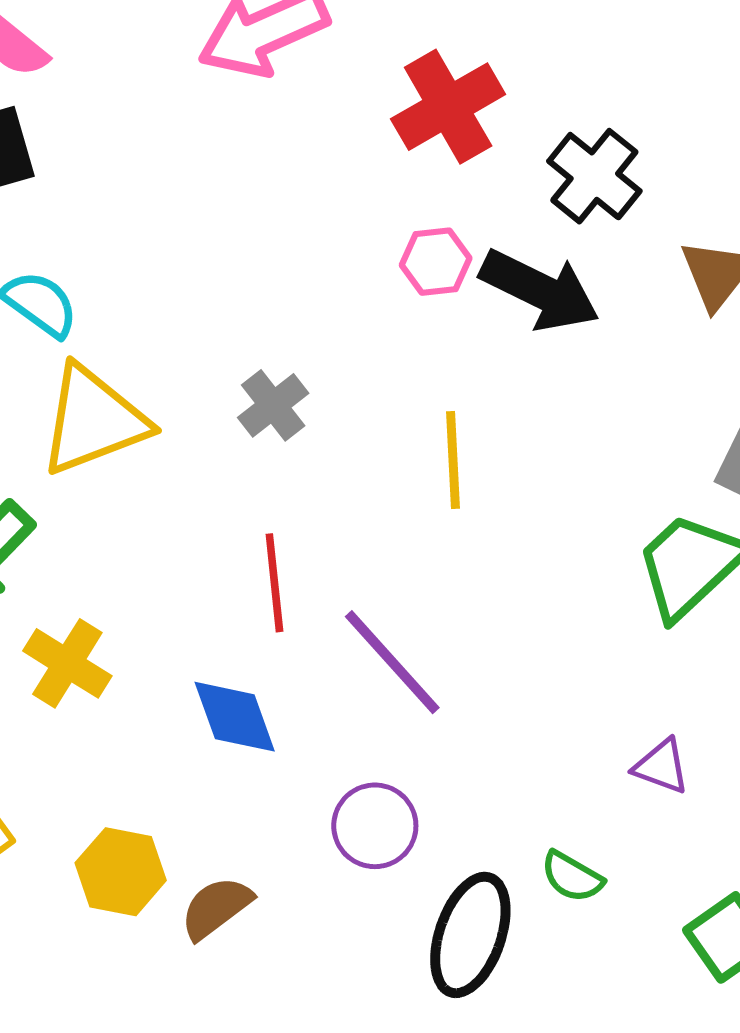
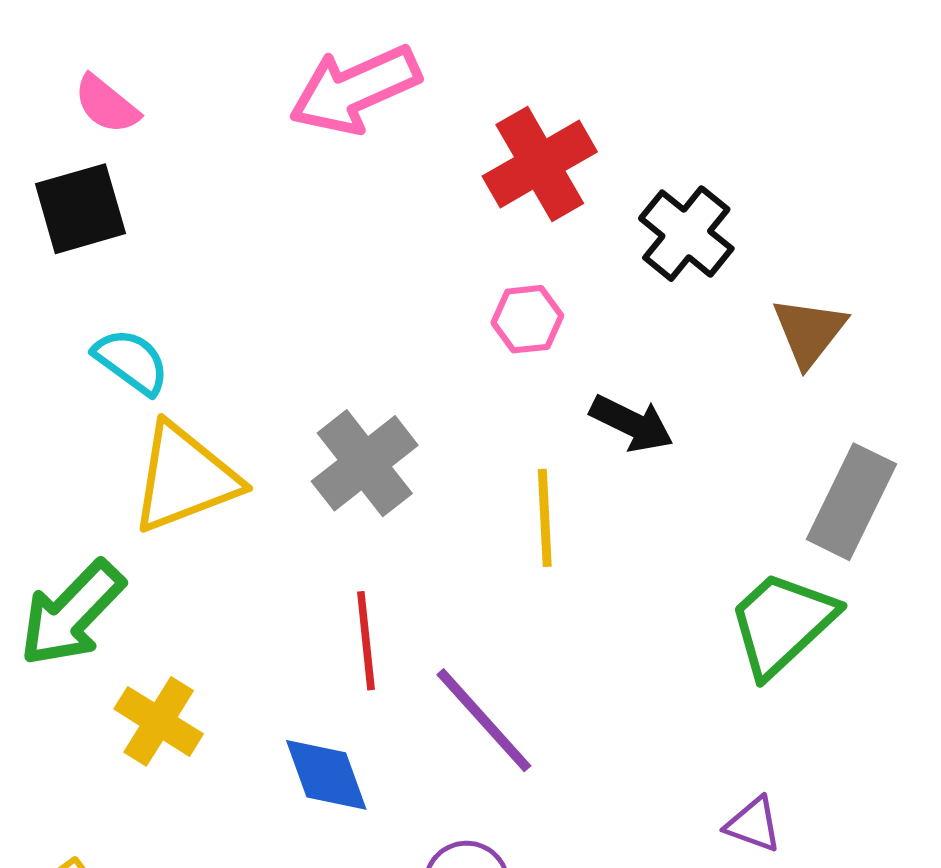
black arrow: (540, 290) -> (632, 423), moved, size x0.7
gray cross: (273, 405) -> (365, 463), size x1.5

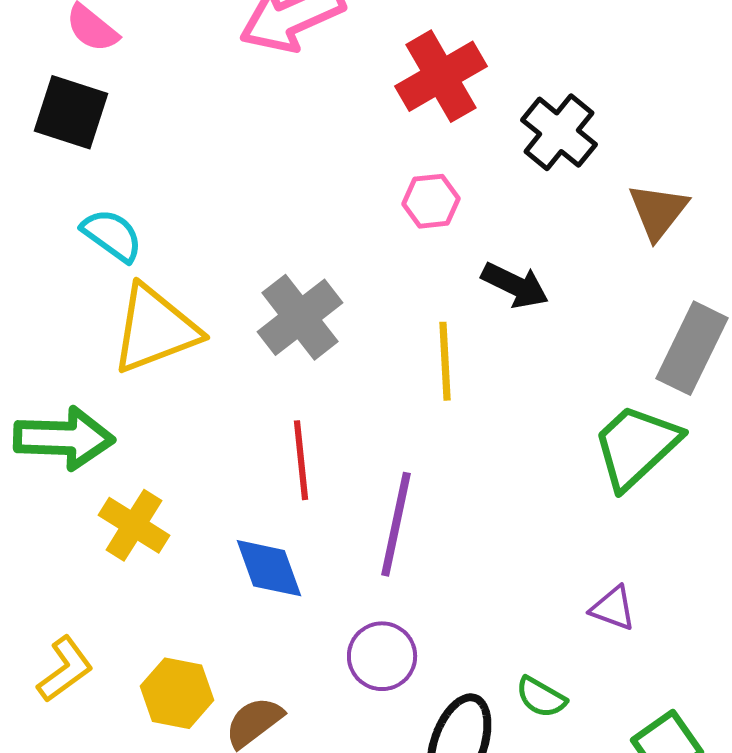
black square: (80, 209) -> (71, 112), turned 34
green arrow: (72, 613) -> (64, 438), turned -132
purple line: (484, 720) -> (396, 524), turned 54

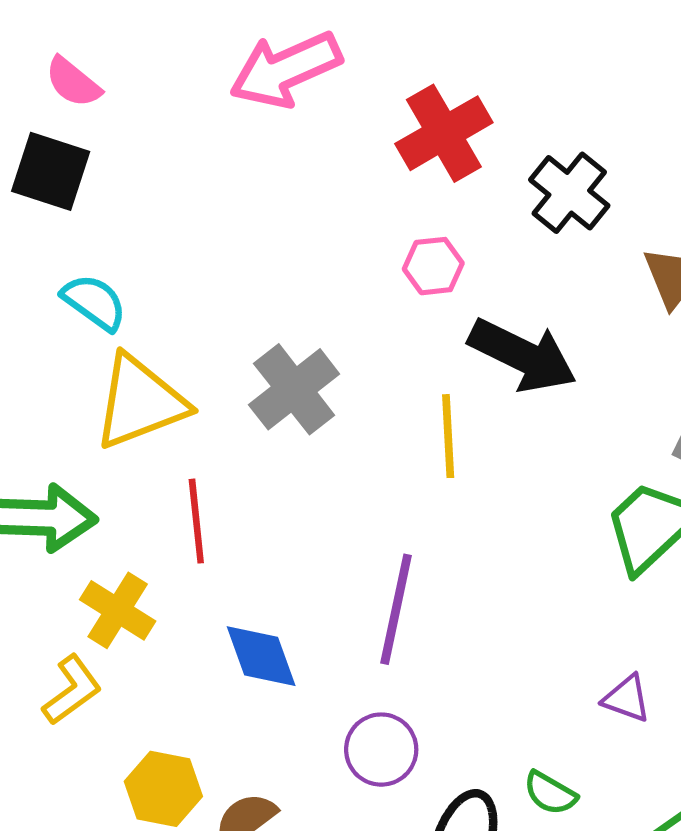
black arrow: (515, 285) -> (523, 355), size x1.5
red line: (301, 460) -> (196, 521), moved
yellow L-shape: (65, 669) -> (72, 690), moved

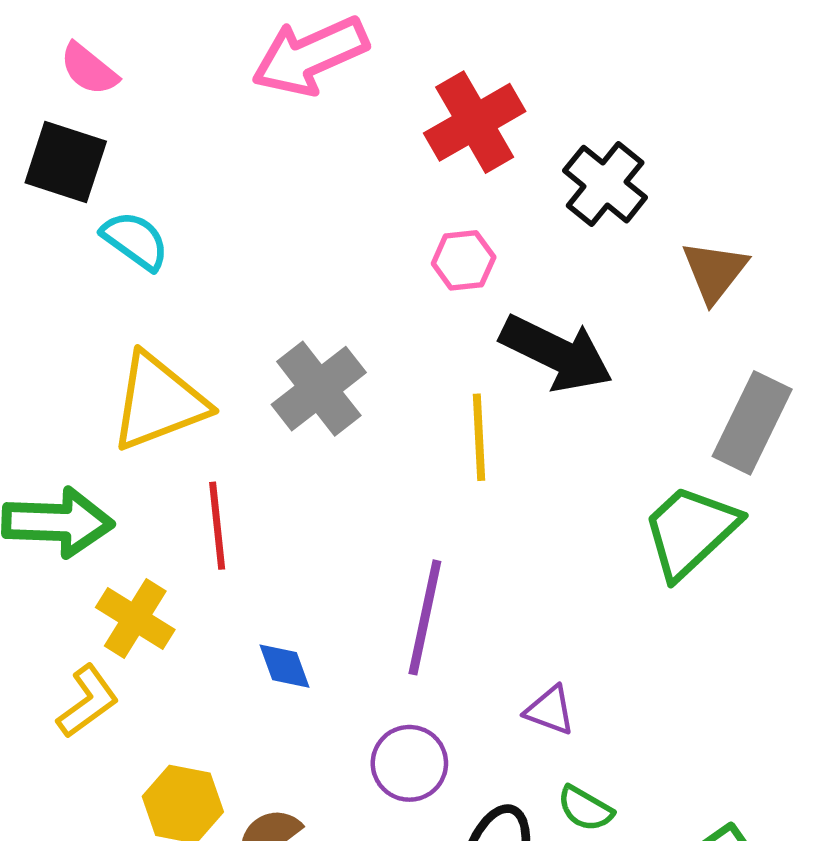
cyan semicircle: (94, 302) -> (135, 240), moved
blue diamond: (261, 656) -> (285, 666), size x0.7
purple triangle: (627, 699) -> (550, 710), moved

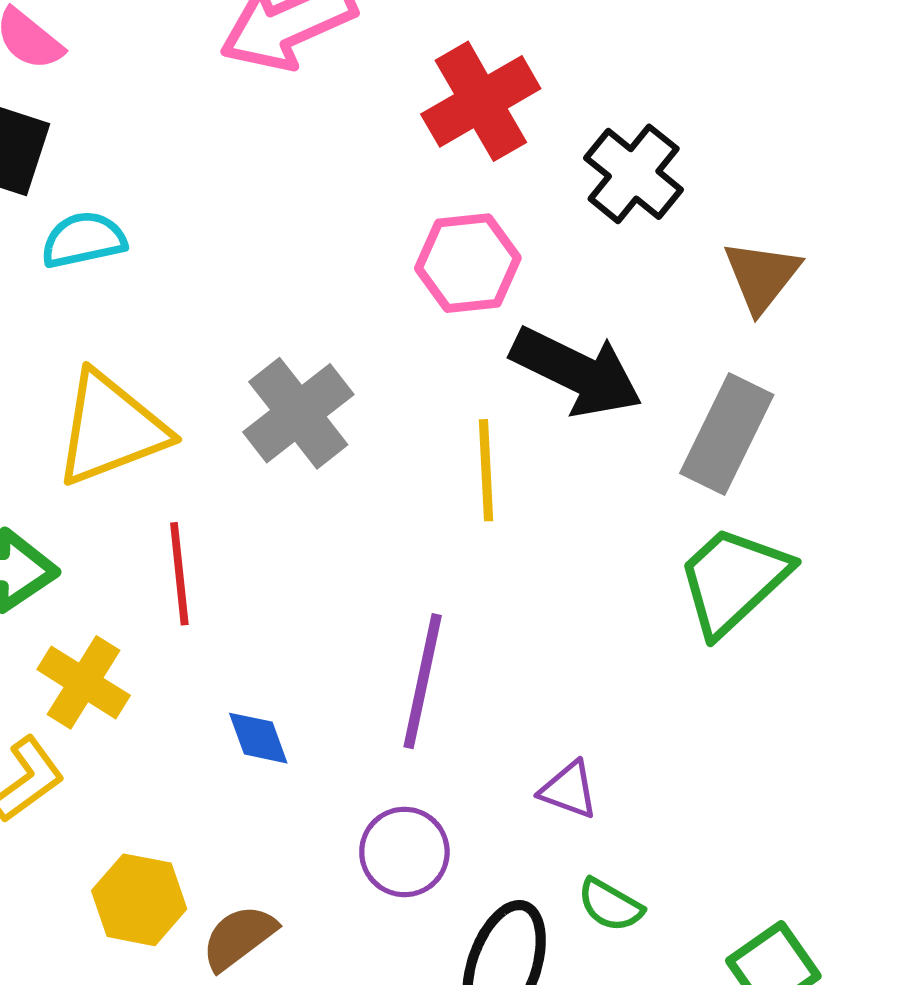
cyan semicircle: (135, 240) -> (84, 240), turned -48
pink hexagon: (464, 260) -> (468, 263), size x1.4
gray rectangle: (752, 423) -> (727, 434), moved

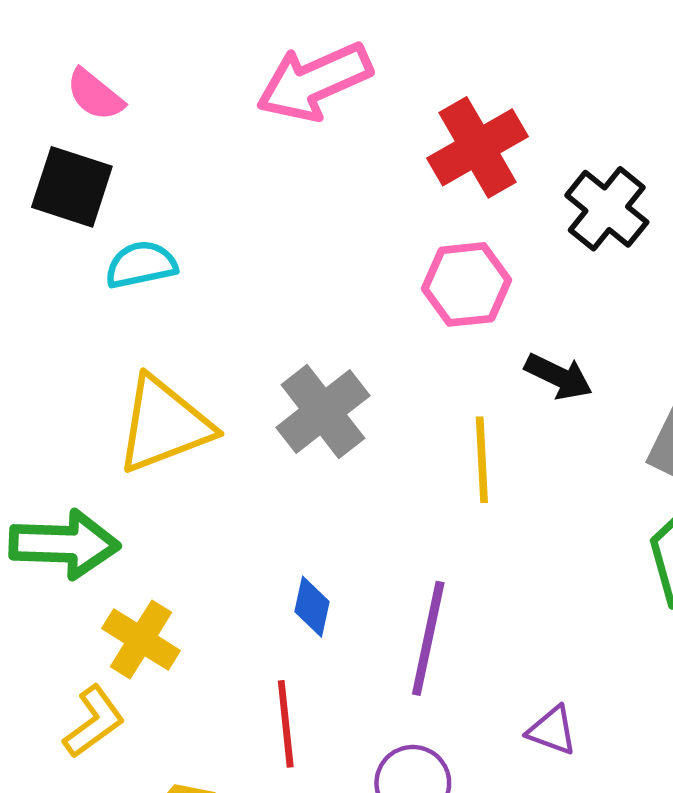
black arrow: (577, 372) -> (559, 376), size x0.6
red line: (179, 574) -> (286, 724), moved
blue diamond: (258, 738) -> (312, 607), moved, turned 32

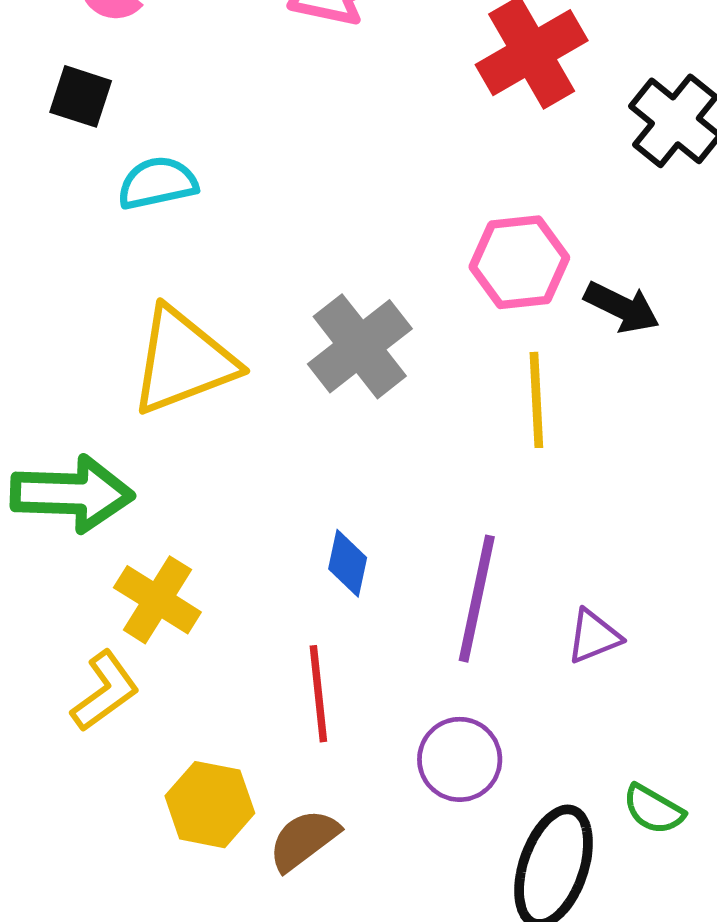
black square: (72, 187) -> (81, 96), size x0.7
pink hexagon: (467, 284) -> (519, 262), moved
purple triangle: (552, 730) -> (594, 636), moved, turned -42

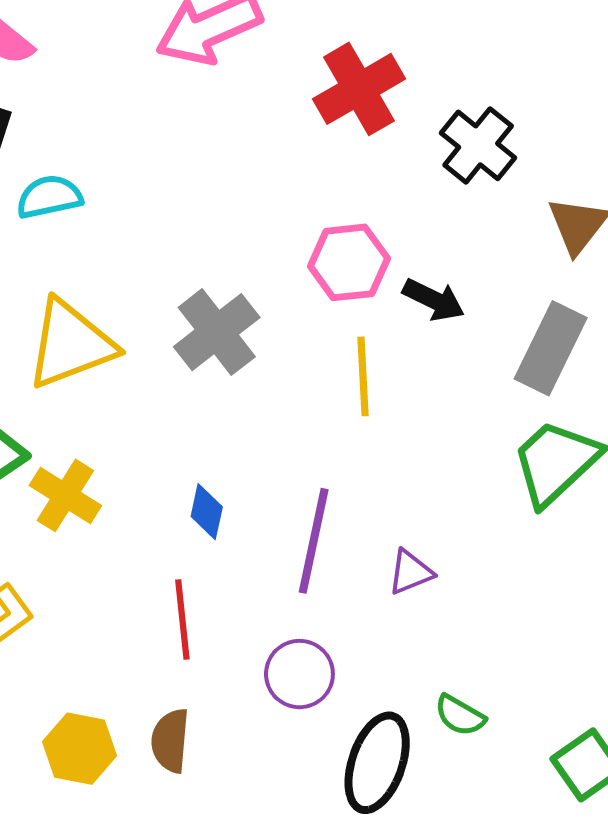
yellow cross: (157, 600) -> (65, 495), moved
yellow hexagon: (210, 805) -> (80, 749), moved
brown semicircle: (304, 840) -> (170, 741), turned -48

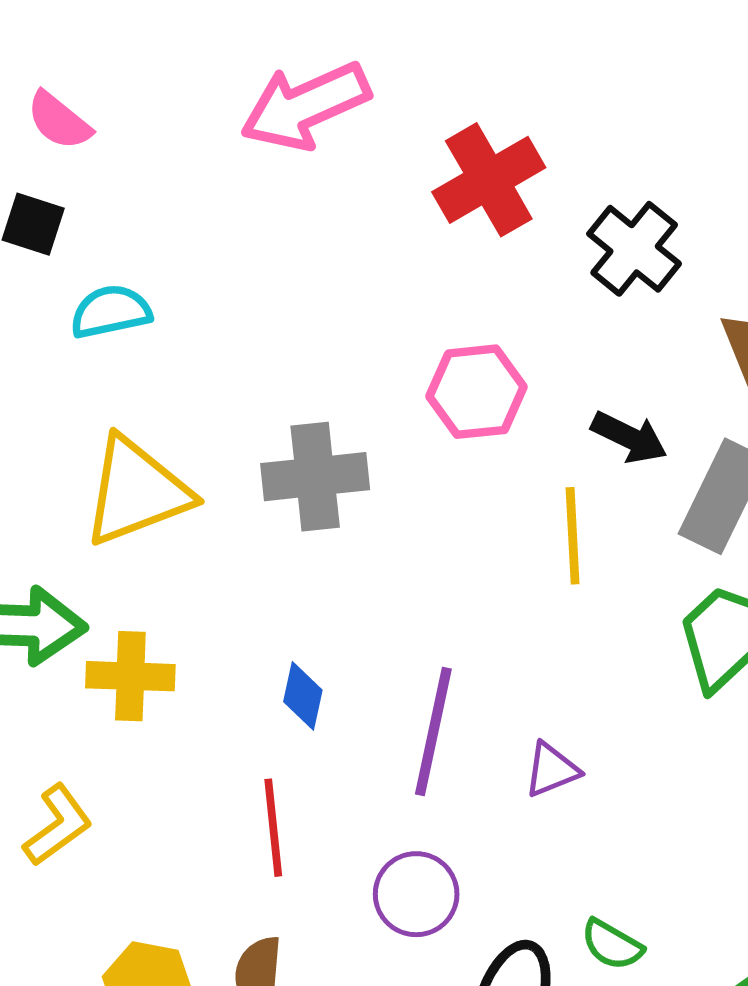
black arrow: (434, 300) -> (629, 437), moved
gray cross: (217, 332) -> (315, 477), turned 32
yellow line: (363, 376) -> (573, 536), moved
yellow cross: (65, 495) -> (130, 676), turned -30

